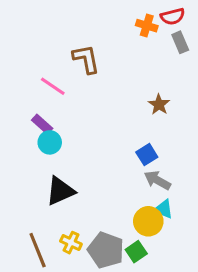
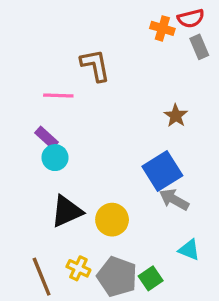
pink line: (53, 86) -> (58, 96), turned -32
blue square: (147, 155) -> (162, 171), size x1.6
cyan triangle: (163, 209) -> (189, 250), moved
yellow circle: (148, 221) -> (112, 220), moved

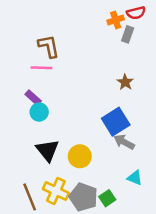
orange cross: (162, 28) -> (116, 20), turned -35
gray rectangle: (199, 47) -> (128, 34), moved, turned 42
brown L-shape: (95, 65) -> (49, 46), moved
black triangle: (67, 211) -> (48, 150), turned -45
yellow cross: (78, 268) -> (56, 191), size x1.5

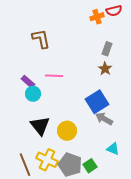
gray rectangle: (128, 34) -> (107, 49), moved
pink line: (42, 68) -> (54, 76), moved

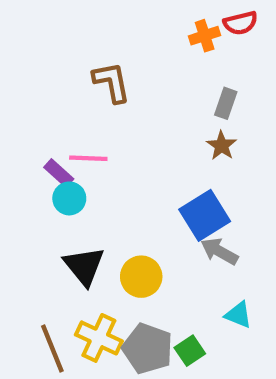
brown L-shape: (41, 39) -> (112, 82), moved
pink line: (54, 76) -> (88, 158), moved

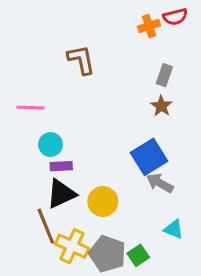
pink line: (88, 158) -> (30, 108), moved
purple rectangle: (59, 173) -> (61, 166), moved, turned -45
black triangle: (84, 266) -> (61, 194), turned 44
brown line: (52, 349) -> (46, 226), moved

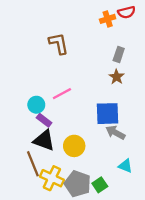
pink line: (30, 108) -> (62, 94), moved, turned -30
blue square: (149, 157) -> (108, 114), turned 30
purple rectangle: (61, 166) -> (44, 120), turned 40
black triangle: (61, 194) -> (44, 140), turned 45

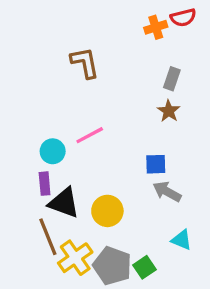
blue square: (108, 114) -> (156, 164), size x0.6
purple rectangle: (44, 120) -> (45, 184), moved, turned 48
yellow cross: (52, 178) -> (75, 258), turned 30

